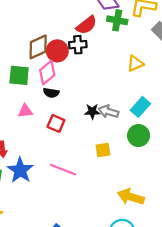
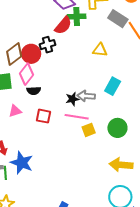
red semicircle: (86, 25) -> (63, 25), moved
yellow triangle: (135, 63) -> (100, 50), turned 42
green circle: (139, 136) -> (117, 128), moved
pink line: (63, 170) -> (77, 117), moved

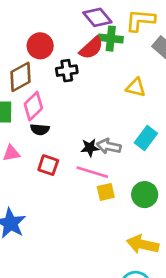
red circle: (31, 54) -> (40, 46), moved

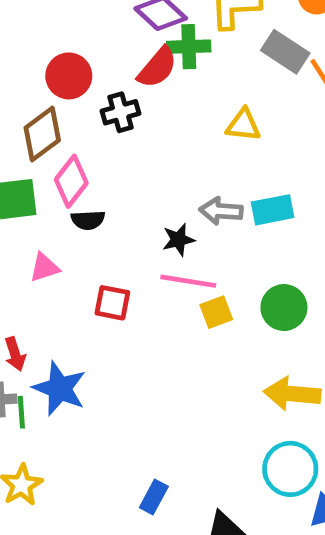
cyan rectangle: (146, 138) -> (273, 210), turned 50
gray arrow: (109, 146) -> (221, 211), moved
red square: (48, 165) -> (112, 303), moved

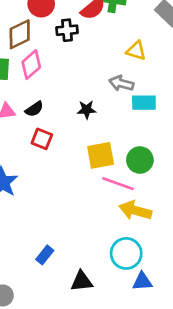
gray arrow: (221, 211) -> (121, 83), moved
black semicircle: (88, 220) -> (34, 109), moved, turned -42
pink line: (188, 281) -> (118, 184), moved
yellow square: (216, 312) -> (101, 155), size x1.5

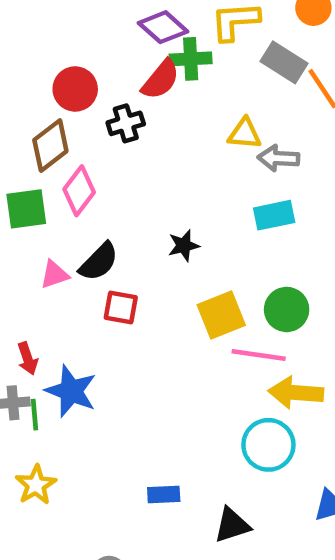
gray arrow: (121, 83) -> (278, 158), moved
black semicircle: (34, 109) -> (99, 262), size x1.4
cyan circle: (126, 253) -> (268, 445), moved
blue rectangle: (45, 255) -> (164, 495), turned 60

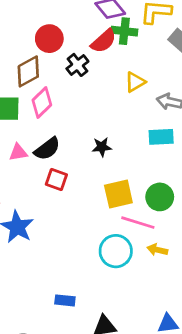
black cross: (126, 123) -> (77, 65), turned -30
yellow triangle: (245, 134) -> (135, 82), moved, turned -45
yellow arrow: (296, 393) -> (157, 250), size x0.6
cyan circle: (268, 445) -> (116, 251), moved

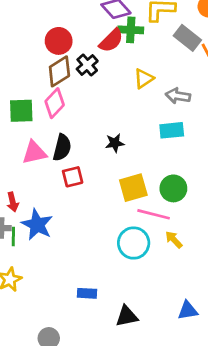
brown diamond: (28, 71) -> (59, 71), moved
black semicircle: (47, 149) -> (62, 148), turned -36
pink triangle: (18, 152) -> (34, 153), size x1.4
red square: (56, 180) -> (73, 177), turned -30
yellow arrow: (157, 250) -> (174, 240), turned 36

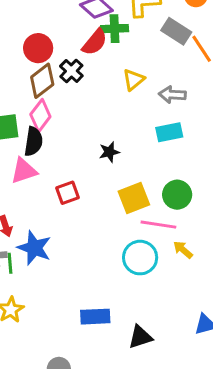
black semicircle: (62, 148) -> (33, 141), moved
blue rectangle: (87, 293) -> (95, 317), size x1.4

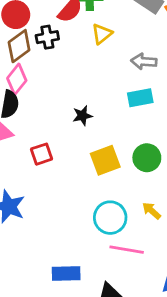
black cross: (71, 71) -> (47, 37), turned 35
yellow triangle: (134, 80) -> (102, 34), moved
pink line: (158, 225) -> (127, 250), moved

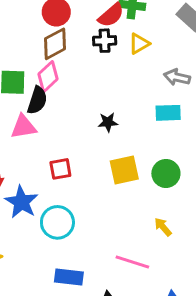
black cross: (47, 37) -> (105, 41), moved
red square: (42, 154) -> (60, 169), moved
cyan circle: (110, 218) -> (57, 222), moved

